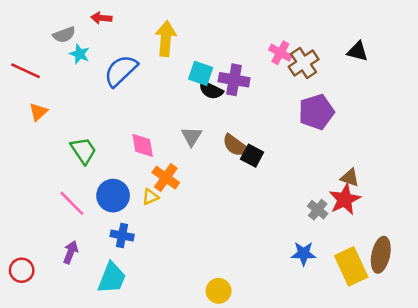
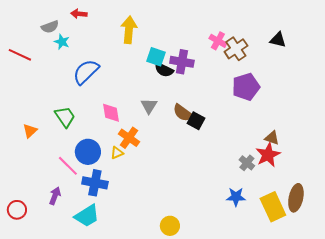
blue semicircle: (121, 71) -> (86, 72), moved
orange triangle: (38, 112) -> (30, 131), moved
pink line: (72, 203) -> (68, 166), moved
blue cross: (122, 235) -> (95, 183), size x1.4
cyan trapezoid: (112, 278) -> (87, 216), turned 36

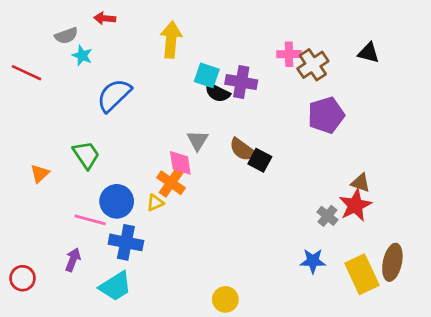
pink cross: (218, 41) -> (289, 54), turned -30
pink diamond: (111, 113) -> (180, 163), moved
pink line: (68, 166) -> (90, 220), turned -30

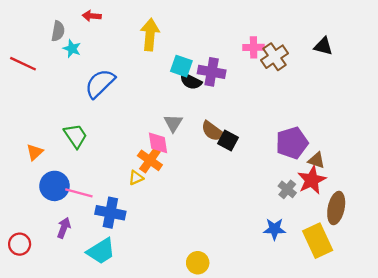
gray semicircle: (66, 36) -> (58, 31), turned -60
purple pentagon: (326, 115) -> (292, 143), moved
blue circle: (117, 201) -> (54, 186), moved
brown ellipse: (392, 262) -> (336, 208), moved

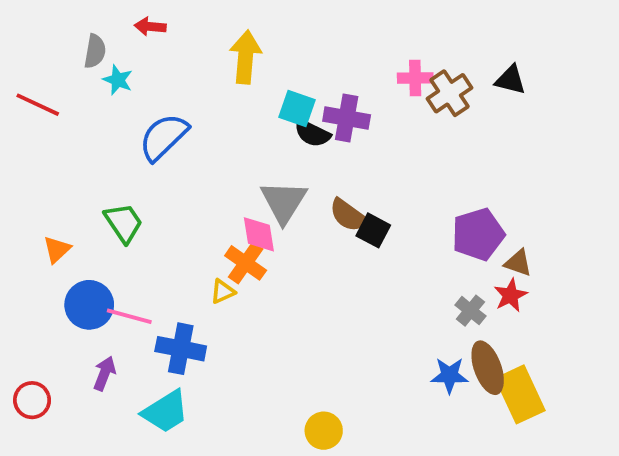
black triangle: (323, 46) -> (511, 80), moved
gray triangle: (173, 123) -> (284, 202), size x1.5
red star: (312, 180) -> (511, 295), size x0.7
brown ellipse: (336, 208) -> (488, 368), moved, turned -32

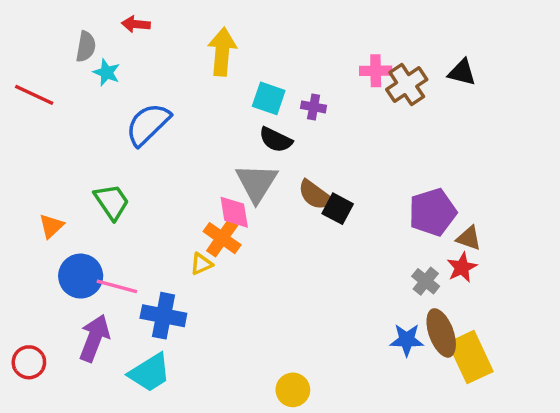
purple cross: (347, 118) -> (314, 107), size x0.6
black semicircle: (312, 133) -> (276, 140), moved
purple arrow: (104, 373) -> (94, 338), size x1.5

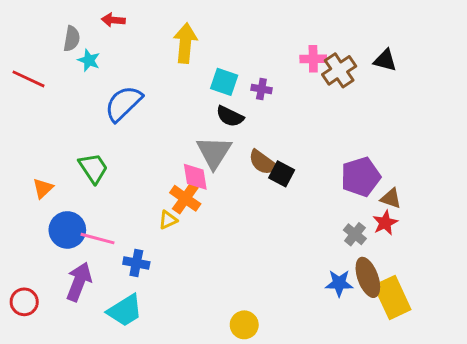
blue cross: (163, 316) -> (136, 263), size x0.7

